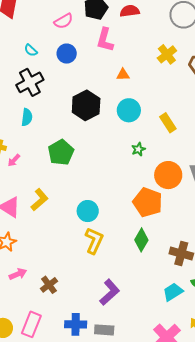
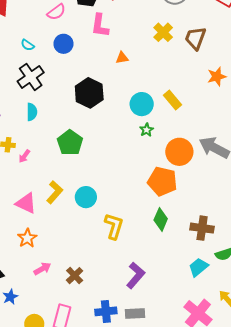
cyan circle: (129, 110) -> (142, 104), moved
cyan circle: (88, 211) -> (86, 197), moved

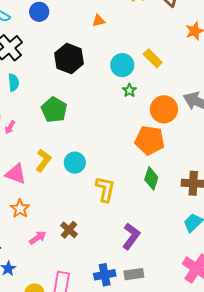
brown cross: (75, 276) -> (69, 230), moved

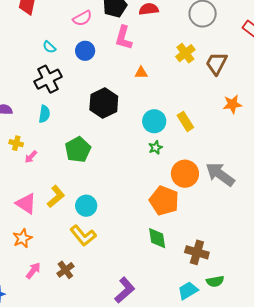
green diamond: (151, 178) -> (157, 238), turned -40
yellow L-shape: (105, 189) -> (83, 236), moved, turned 116
pink arrow: (38, 238) -> (33, 271), turned -30

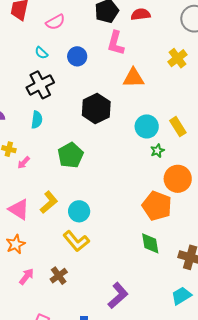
pink semicircle: (82, 18) -> (55, 22), moved
orange triangle: (141, 73) -> (133, 78), size x1.6
green star: (156, 148) -> (157, 151), moved

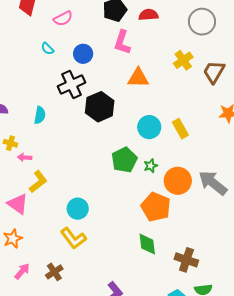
black cross: (40, 85) -> (72, 84), moved
green star: (157, 151) -> (151, 166), moved
green pentagon: (71, 155) -> (124, 160), moved
pink arrow: (24, 163) -> (25, 157), turned 48
yellow L-shape: (49, 202) -> (38, 182), moved

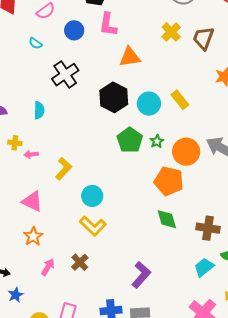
blue circle: (83, 54) -> (74, 30), moved
black hexagon: (100, 107) -> (114, 97), moved
yellow L-shape: (38, 182) -> (64, 169), moved

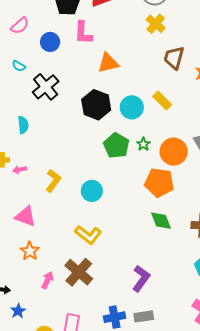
yellow cross: (171, 32) -> (156, 24), moved
brown trapezoid: (203, 38) -> (174, 58), moved
cyan semicircle: (35, 43) -> (19, 66), moved
cyan circle: (92, 196) -> (92, 191), moved
brown cross: (80, 262) -> (79, 272), size x1.6

